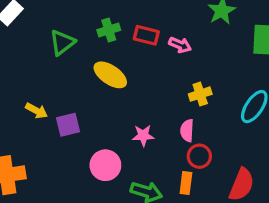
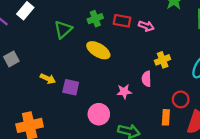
purple square: (68, 125) -> (71, 87), turned 30
pink semicircle: (187, 130) -> (146, 79), moved
red circle: (199, 156) -> (181, 99), moved
orange rectangle: (186, 183) -> (166, 117), moved

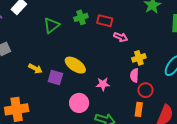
pink arrow: (146, 26) -> (121, 37), moved
yellow ellipse: (98, 50) -> (75, 65), moved
pink semicircle: (146, 79) -> (134, 75), moved
red circle: (181, 99) -> (145, 90), moved

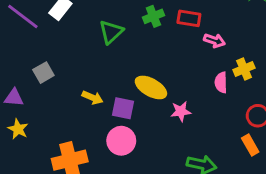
pink semicircle: (134, 75) -> (221, 82), moved
pink star: (103, 84) -> (181, 111), moved
pink circle: (79, 103) -> (121, 141), moved
orange rectangle: (139, 109) -> (250, 145), turned -32

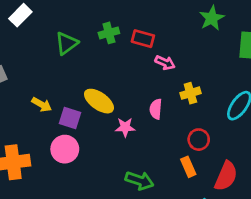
pink semicircle: (221, 82) -> (156, 109), moved

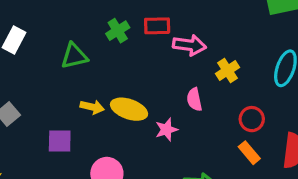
green triangle: (66, 43) -> (74, 56), turned 40
pink arrow: (165, 63) -> (189, 45), size x1.4
yellow arrow: (42, 105) -> (92, 107), moved
purple square: (70, 118) -> (60, 141), moved

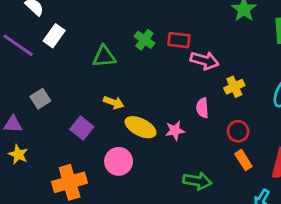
green cross: (118, 31) -> (144, 40), turned -30
yellow ellipse: (129, 109) -> (141, 127), moved
red circle: (252, 119) -> (238, 131), moved
purple square: (60, 141) -> (82, 128), turned 30

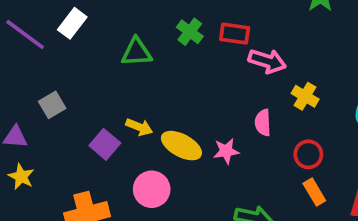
yellow cross: (234, 87) -> (305, 96), turned -36
yellow arrow: (114, 102) -> (139, 127), moved

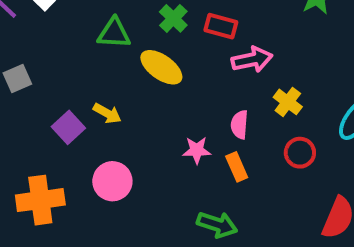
pink arrow: (267, 61) -> (252, 60), turned -36
yellow ellipse: (181, 146) -> (161, 67), moved
red circle: (308, 154) -> (300, 153), moved
orange rectangle: (314, 192) -> (237, 167), moved

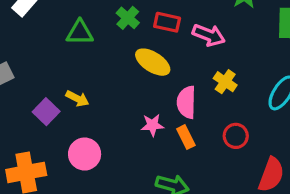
pink arrow: (252, 60) -> (209, 35), moved, turned 36
yellow ellipse: (161, 67) -> (153, 62), moved
pink semicircle: (239, 125) -> (186, 102), size x1.4
red circle: (300, 153) -> (236, 136), moved

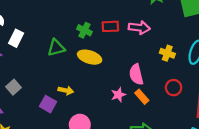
yellow ellipse: (153, 62) -> (90, 57), moved
yellow cross: (225, 82) -> (167, 53), moved

